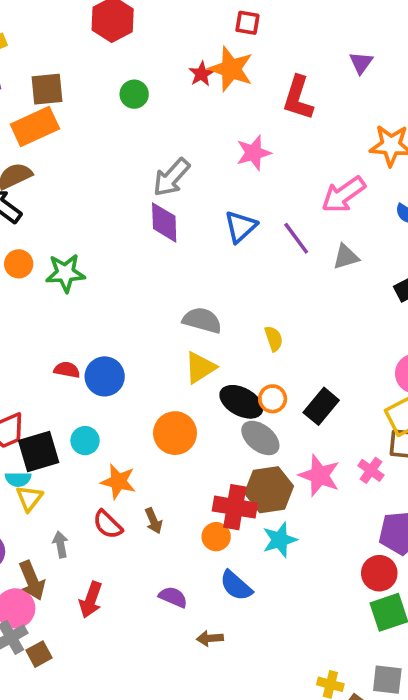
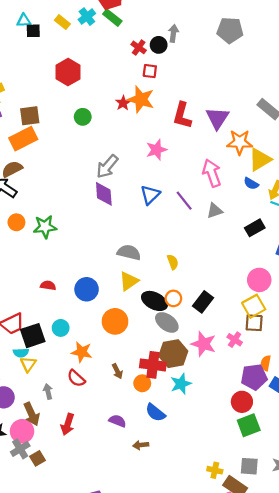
purple triangle: (361, 63) -> (217, 118), moved, size x1.6
pink arrow: (343, 195) -> (212, 173), turned 108
blue circle: (105, 376) -> (87, 289), moved
brown arrow: (154, 521) -> (117, 371), moved

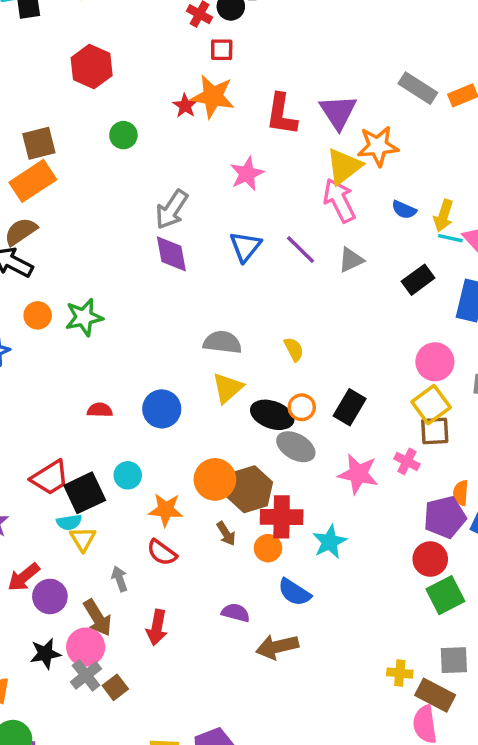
yellow triangle: (260, 160) -> (344, 166), moved
orange circle: (115, 321) -> (215, 479), moved
brown hexagon: (173, 354) -> (249, 489), moved
brown arrow: (141, 445) -> (277, 647), size x1.6

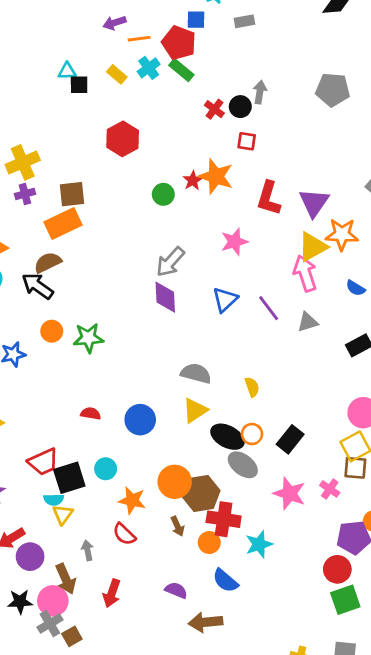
red square: (222, 50) -> (247, 141), moved
green circle: (123, 135) -> (163, 194), moved

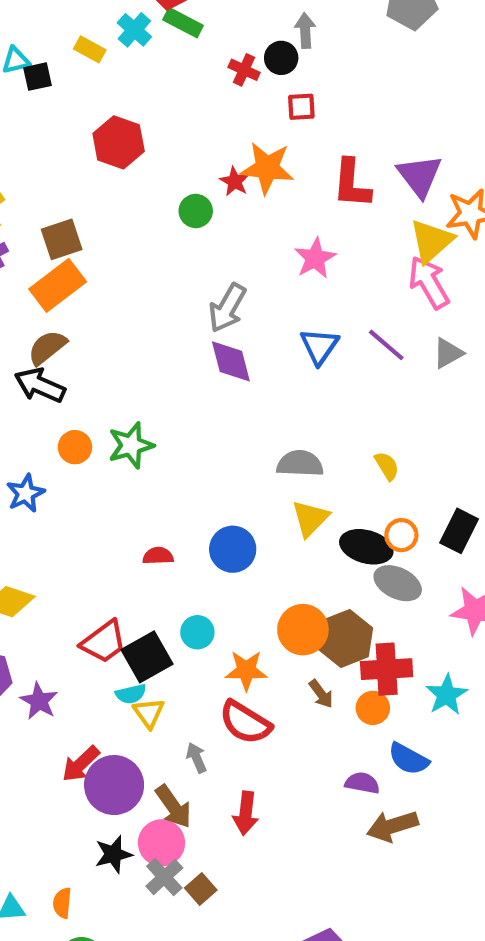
red semicircle: (124, 534) -> (245, 722), size x1.4
purple circle: (30, 557) -> (114, 785), size x1.4
purple semicircle: (176, 590) -> (362, 783), moved

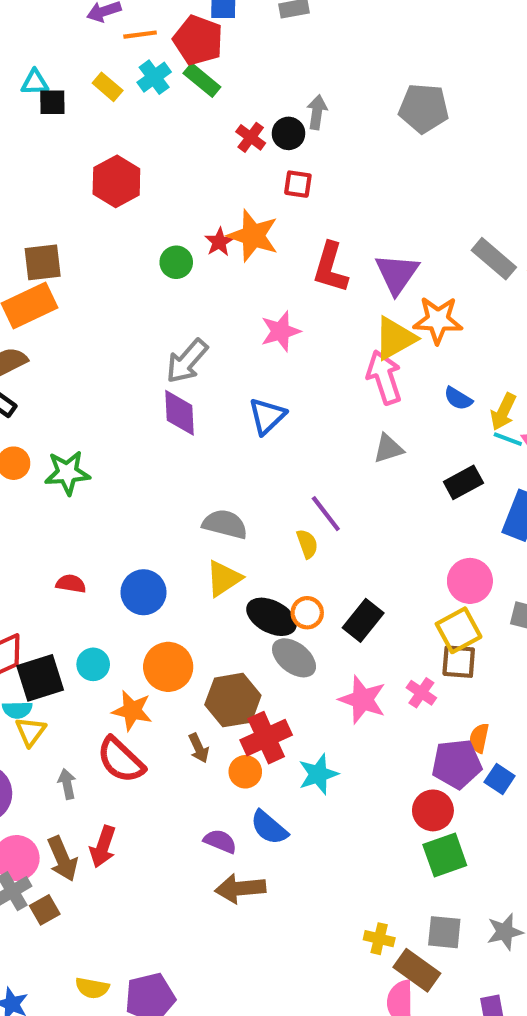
purple line: (386, 345) -> (326, 514), moved
orange circle: (303, 630) -> (168, 667), moved
red cross: (387, 669) -> (266, 738), turned -33
brown arrow: (173, 807) -> (62, 859), moved

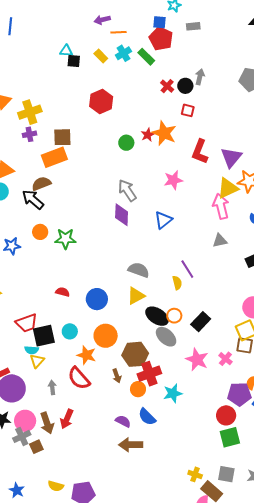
red pentagon: (198, 40) -> (161, 39), moved
gray arrow: (187, 361) -> (127, 190), turned 100

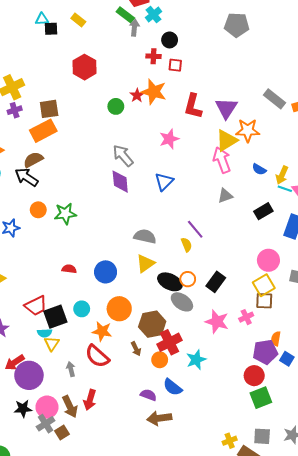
cyan cross: (123, 53) -> (154, 15), moved
gray arrow: (200, 77) -> (134, 28), moved
red cross: (167, 86) -> (154, 56), moved, turned -32
pink cross: (225, 359) -> (246, 317), turned 32
yellow cross: (195, 474) -> (230, 441), turned -32

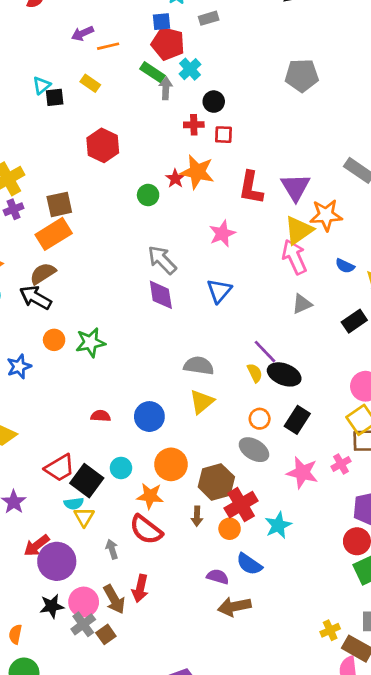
cyan triangle: (42, 19) -> (42, 85), turned -32
black ellipse: (170, 282) -> (284, 374), moved
black square: (55, 317) -> (87, 481), turned -30
brown arrow: (136, 349) -> (197, 516), turned 32

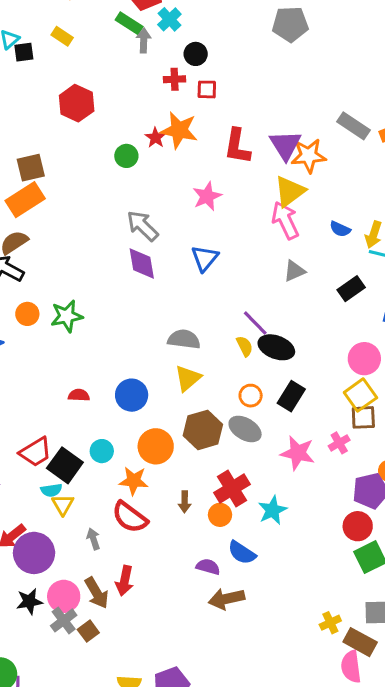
orange star: (326, 215) -> (309, 156), moved
brown hexagon: (216, 482) -> (203, 430), moved

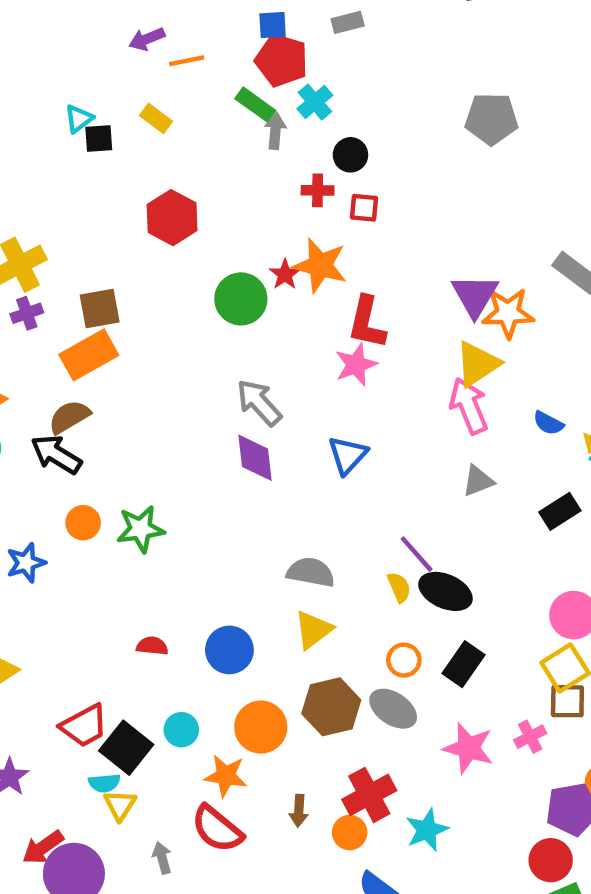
red L-shape: (237, 146) -> (367, 323), moved
green circle: (126, 156) -> (241, 299), size x1.5

